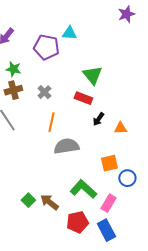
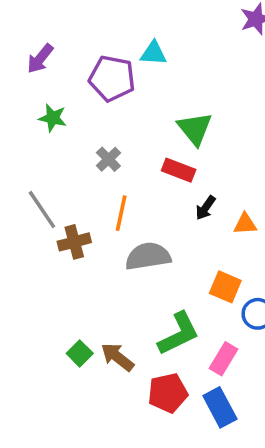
brown cross: (13, 90) -> (74, 242), moved
orange square: (109, 163) -> (225, 287), turned 36
green L-shape: (83, 189) -> (179, 334), turned 112

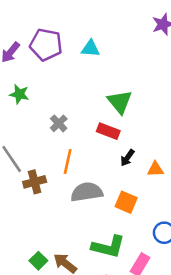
purple pentagon: (112, 78) -> (46, 45), moved
orange square: (225, 287) -> (126, 202), moved
green L-shape: (179, 334) -> (108, 247), turned 40

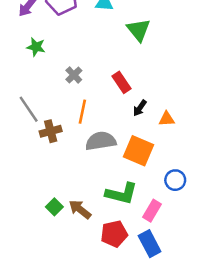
green triangle: (120, 102) -> (139, 30), moved
red rectangle: (108, 131) -> (121, 82), turned 35
orange square: (126, 202) -> (139, 151), size x1.4

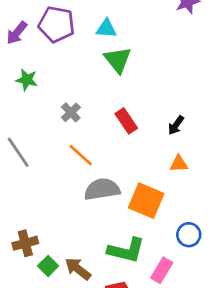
green triangle: (139, 30) -> (118, 60), moved
black arrow: (140, 108) -> (176, 125), moved
orange line: (82, 112) -> (81, 155), turned -60
brown cross: (51, 131) -> (25, 243), moved

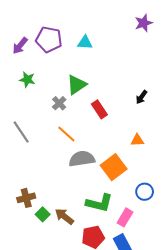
green triangle: (118, 60) -> (77, 85), moved, turned 35
black arrow: (176, 125) -> (141, 97), moved
orange square: (146, 201) -> (114, 167), turned 30

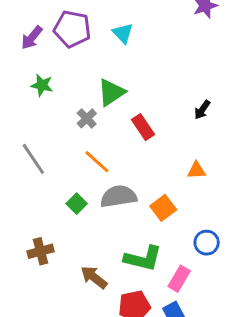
cyan triangle: (85, 42) -> (123, 33), turned 42
orange square: (114, 167) -> (163, 208), size x0.7
green square: (43, 214) -> (77, 204), moved

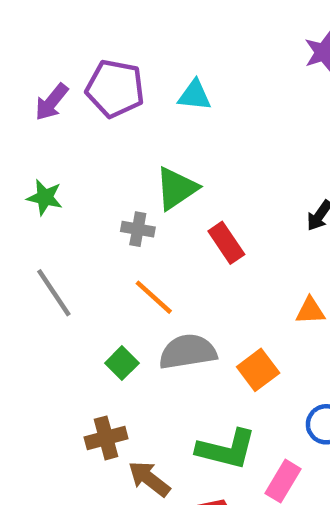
cyan triangle: (123, 33) -> (195, 95), turned -40
green star: (42, 85) -> (45, 197), moved
gray cross: (87, 118) -> (138, 229), turned -36
brown cross: (40, 251) -> (106, 438), moved

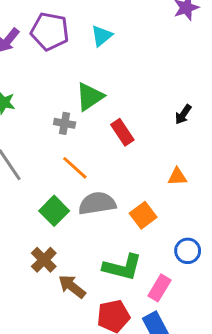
cyan triangle: (195, 95) -> (102, 36), turned -45
green square: (122, 363) -> (54, 211), size x1.4
brown cross: (106, 438) -> (44, 260), turned -30

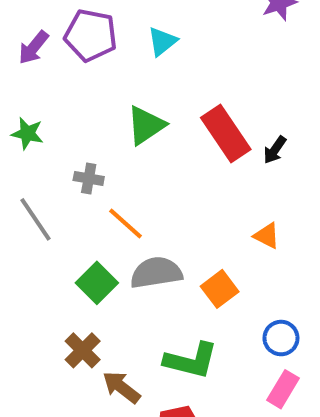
gray cross: (65, 123) -> (89, 178), moved
red rectangle: (122, 132) -> (226, 133), moved, size x1.5
orange triangle: (177, 177) -> (267, 236), turned 30
pink rectangle: (159, 288) -> (283, 389), moved

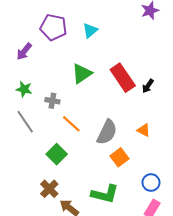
purple arrow: (33, 48) -> (24, 51), moved
green star: (27, 133) -> (24, 89), moved
gray semicircle: (156, 273) -> (107, 132), moved, turned 125

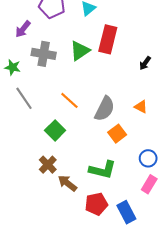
red rectangle: (123, 78) -> (108, 39), moved, turned 48
green star: (24, 89) -> (13, 67), moved
gray cross: (52, 101) -> (44, 54), moved, size x1.6

